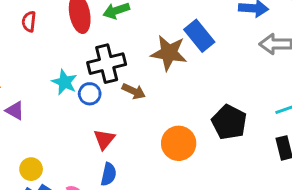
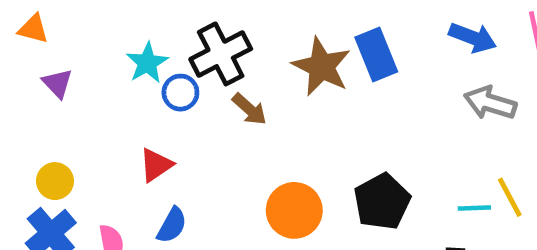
black cross: (107, 64) -> (221, 54), turned -30
red triangle: (104, 139) -> (156, 165), moved

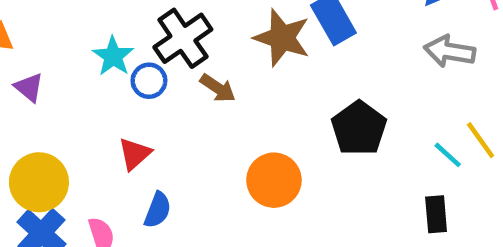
yellow circle: (55, 181) -> (39, 182), size x1.6
black pentagon: (382, 202) -> (359, 128), moved
cyan line: (474, 208) -> (448, 155), turned 52

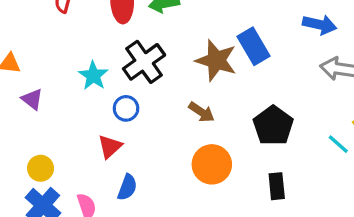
blue circle: (149, 81) -> (126, 108), moved
brown arrow: (218, 88) -> (201, 112), moved
yellow circle: (39, 182) -> (41, 168), size x0.6
black rectangle: (436, 214) -> (277, 186), moved

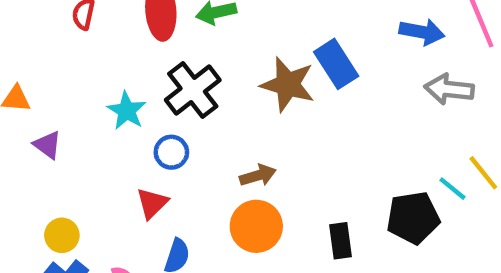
brown arrow: (201, 112) -> (258, 175), moved, turned -48
black pentagon: (273, 126) -> (413, 218), moved, turned 30
orange circle: (212, 164) -> (256, 226), moved
black rectangle: (277, 186) -> (340, 241), moved

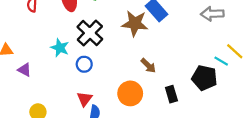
brown arrow: (258, 175) -> (148, 66), moved, turned 70
red triangle: (152, 203) -> (85, 99), moved
black pentagon: (413, 218) -> (204, 78), turned 30

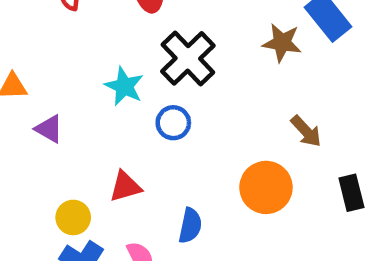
brown star: (135, 23) -> (282, 43), size x0.7
red triangle: (85, 99) -> (125, 187), moved, turned 35

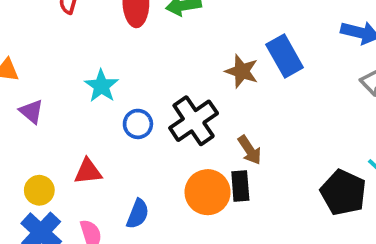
black cross: (188, 58) -> (194, 121), moved
black rectangle: (351, 193) -> (240, 186), moved

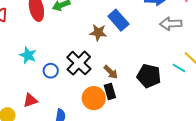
black pentagon: (343, 193) -> (149, 76), moved

